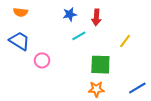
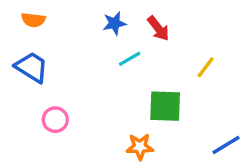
red arrow: (96, 17) -> (158, 28), turned -42
pink circle: (42, 60) -> (55, 120), moved
orange star: (96, 89) -> (140, 147), moved

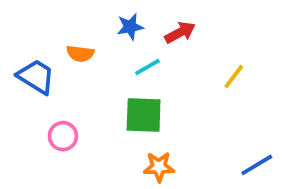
orange semicircle: (33, 20) -> (80, 54), moved
red arrow: (158, 28) -> (180, 32), turned -80
green square: (165, 106) -> (144, 115), moved

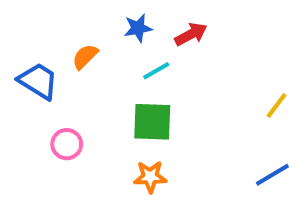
orange semicircle: (80, 54) -> (85, 57), turned 128
yellow line: (234, 77) -> (276, 105), moved
orange star: (159, 167) -> (150, 177), moved

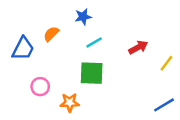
red arrow: (191, 34) -> (138, 47), moved
blue trapezoid: (38, 81) -> (23, 49), turned 85
orange star: (150, 177) -> (70, 103), moved

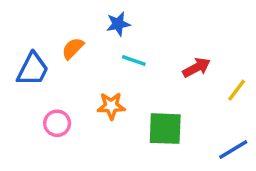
cyan line: (94, 42) -> (134, 61), turned 49
green square: (92, 73) -> (165, 129), moved
orange star: (70, 103) -> (111, 106), moved

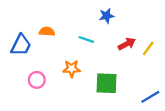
blue star: (118, 24) -> (107, 16), moved
orange semicircle: (73, 48) -> (47, 32), turned 49
yellow line: (237, 90) -> (148, 48), moved

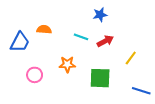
red arrow: (127, 44) -> (105, 41), moved
yellow line: (148, 48) -> (131, 58), moved
blue line: (150, 97) -> (141, 91), turned 48

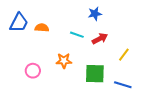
blue trapezoid: (20, 42) -> (19, 23), moved
blue line: (141, 91) -> (123, 85), moved

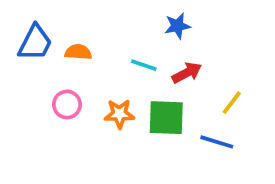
pink circle: (33, 71) -> (67, 105), moved
green square: (95, 74) -> (166, 118), moved
blue line: (123, 85) -> (217, 142), moved

